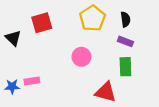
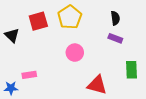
yellow pentagon: (92, 18) -> (70, 17), moved
green rectangle: (125, 67) -> (132, 70), moved
blue star: (12, 87) -> (11, 88), moved

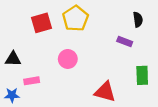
black semicircle: (115, 18) -> (138, 20), moved
black triangle: (12, 35) -> (13, 59), moved, turned -42
pink circle: (75, 53) -> (68, 59), moved

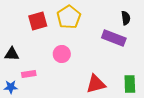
purple rectangle: (125, 41) -> (114, 38), size x1.6
green rectangle: (142, 75) -> (130, 84), moved
red triangle: (105, 92) -> (96, 84), turned -30

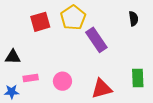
purple rectangle: (114, 38) -> (96, 40), moved, turned 35
pink circle: (62, 54) -> (62, 81), moved
green rectangle: (130, 84) -> (138, 78), moved

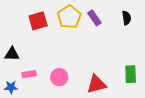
purple rectangle: (96, 40) -> (94, 18), moved, size x0.7

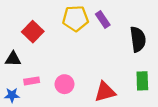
yellow pentagon: (69, 17) -> (75, 18), turned 30
black semicircle: (127, 18) -> (138, 39), moved, size x1.6
red square: (38, 21) -> (33, 32), moved, turned -30

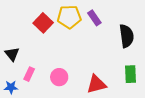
red square: (33, 32) -> (43, 23), moved
black triangle: (13, 59) -> (12, 54), turned 49
pink rectangle: (32, 81) -> (29, 74), turned -56

